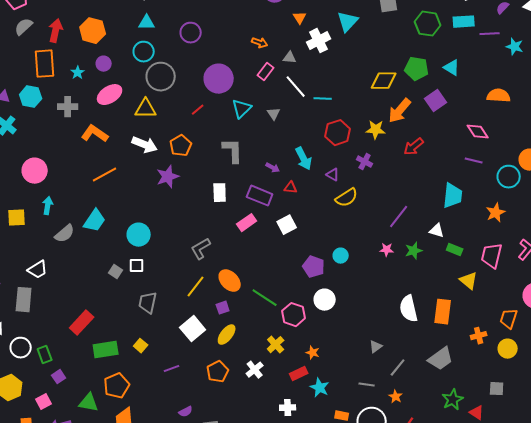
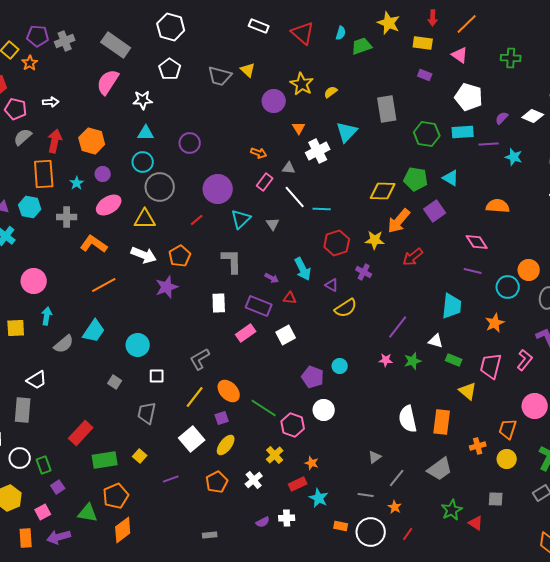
white square: (137, 266) -> (157, 376), moved
purple semicircle: (186, 412) -> (263, 522), moved

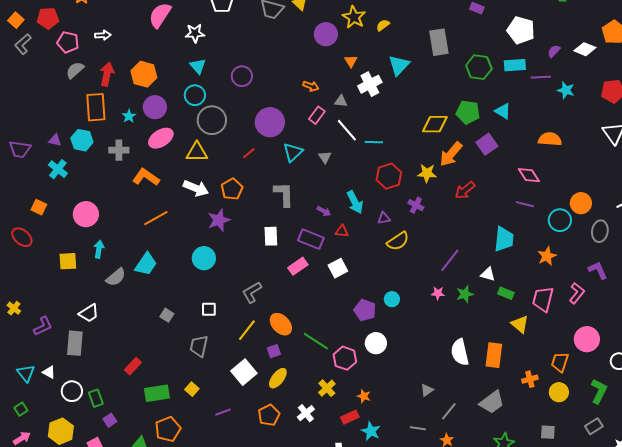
cyan triangle: (146, 133) -> (198, 66), turned 48
purple circle: (103, 174) -> (155, 107), size x1.5
purple triangle: (332, 285) -> (384, 218), turned -40
cyan circle: (138, 345) -> (204, 258), moved
red rectangle: (81, 433) -> (133, 366), size x0.7

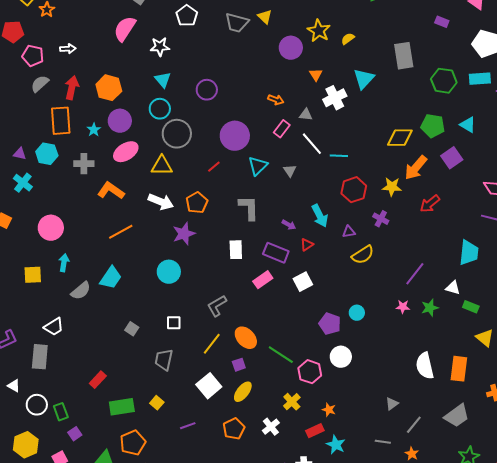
red triangle: (342, 231) -> (307, 245), turned -40

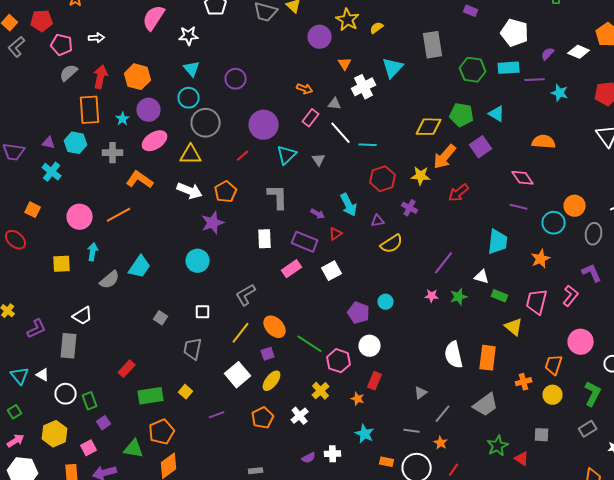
orange line: (121, 232) -> (119, 215), moved
red rectangle: (315, 431) -> (375, 381), moved, turned -42

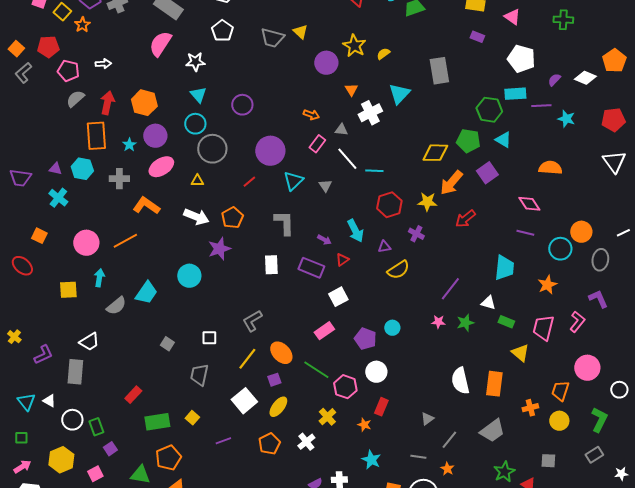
green hexagon: (473, 70) -> (489, 110), moved
yellow triangle: (191, 155) -> (197, 181), size x0.6
cyan circle: (198, 261) -> (189, 276), moved
pink rectangle: (292, 269) -> (324, 331), moved
green square: (15, 412) -> (21, 438), turned 32

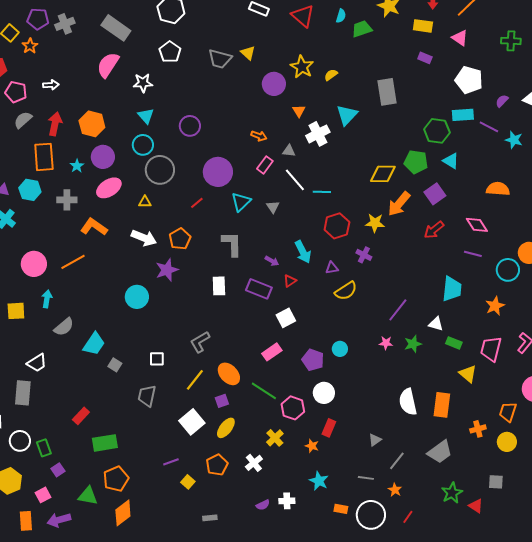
purple line: (541, 106) -> (489, 127), turned 30
red arrow: (465, 219) -> (434, 230), moved
cyan trapezoid: (146, 293) -> (94, 344), moved
yellow square: (192, 418) -> (188, 482), moved

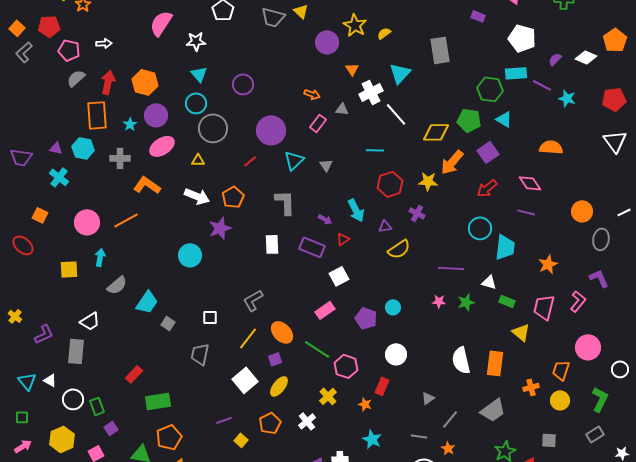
white line: (295, 180) -> (396, 114), moved
cyan circle: (508, 270) -> (480, 228), moved
purple line: (398, 310) -> (451, 268), turned 55
white circle: (324, 393) -> (396, 354), moved

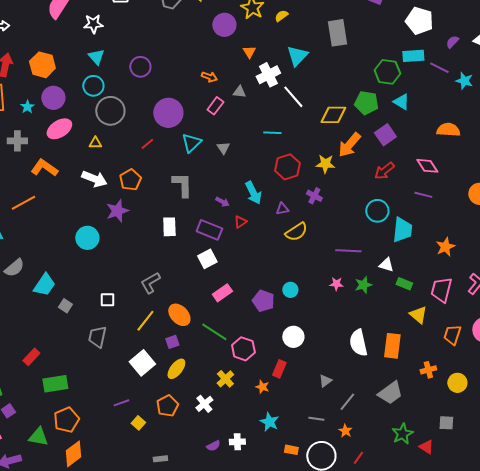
white square: (339, 276) -> (207, 259), moved
orange trapezoid: (561, 370) -> (452, 335), moved

